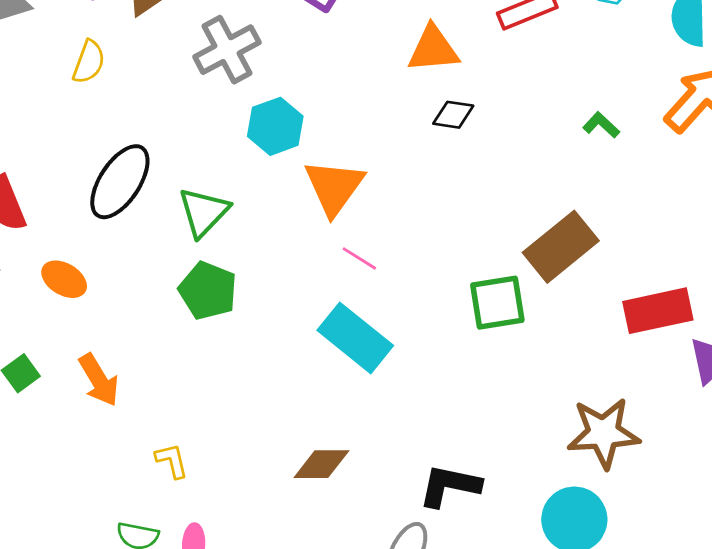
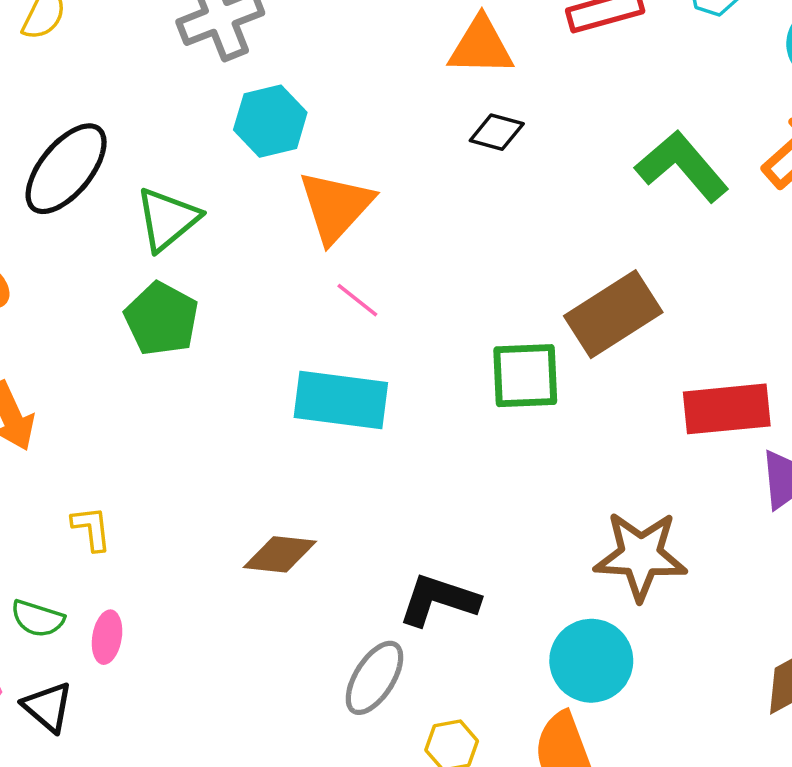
green L-shape: (601, 125) -> (682, 166), size x2.0
cyan rectangle: (355, 338) -> (341, 400), turned -38

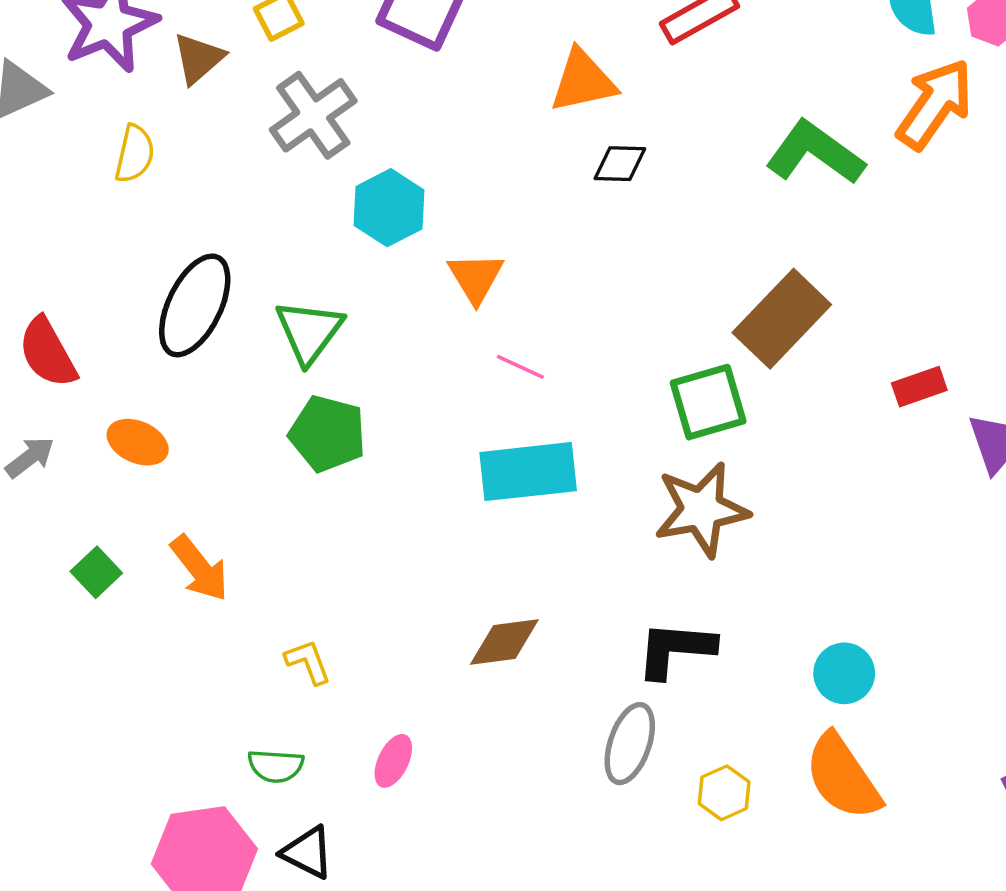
orange triangle: (336, 206) -> (476, 278), size x0.7
red rectangle: (727, 409) -> (919, 387), size x0.6
brown star: (641, 556) -> (701, 510), moved
pink ellipse: (107, 637) -> (393, 761), moved, turned 30
cyan circle: (591, 661) -> (844, 673), size x0.7

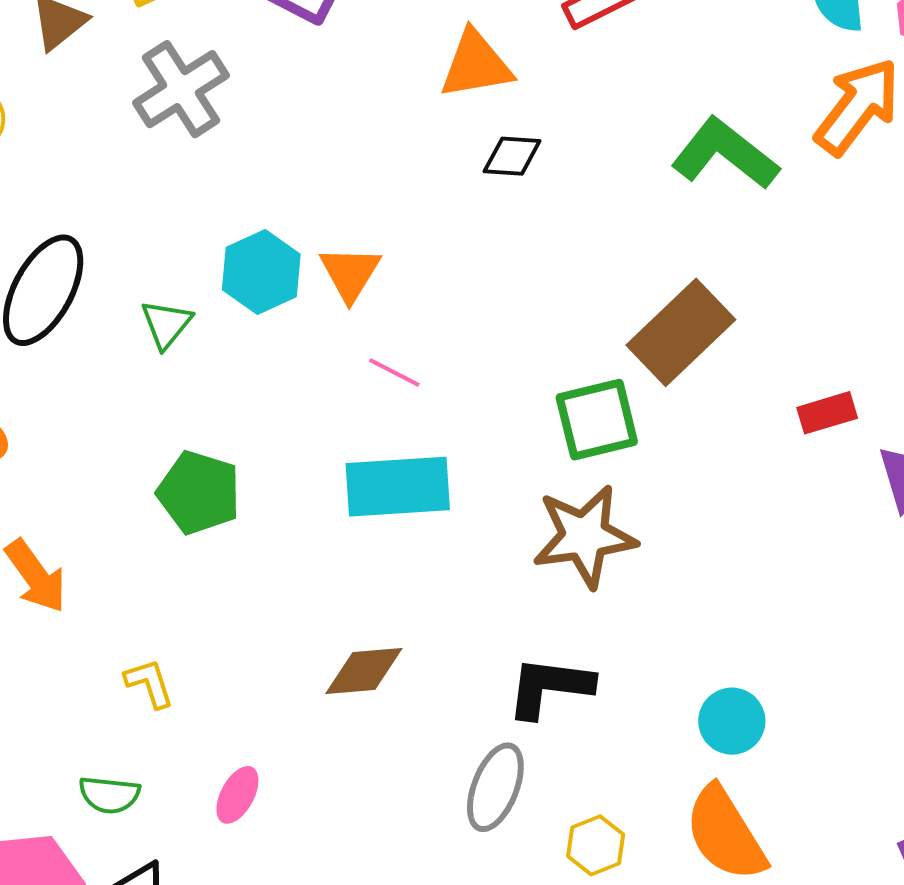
cyan hexagon: (389, 208) -> (261, 272), moved
green triangle: (309, 332) -> (166, 324), size x0.7
green pentagon: (328, 434) -> (199, 493), moved

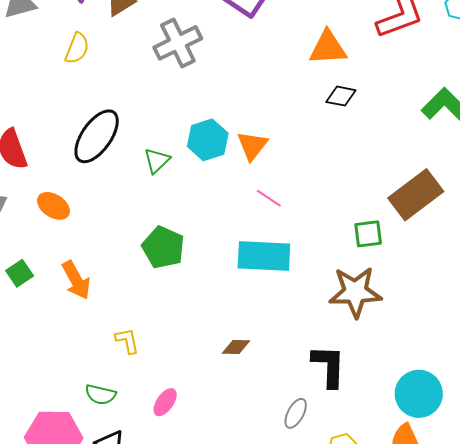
green square: (597, 420) -> (368, 234), size x0.7
brown diamond: (364, 671) -> (236, 347), size x0.7
black L-shape: (550, 687) -> (329, 366), turned 78
cyan circle: (732, 721) -> (419, 394), size x1.4
gray ellipse: (495, 787) -> (296, 413), size x0.7

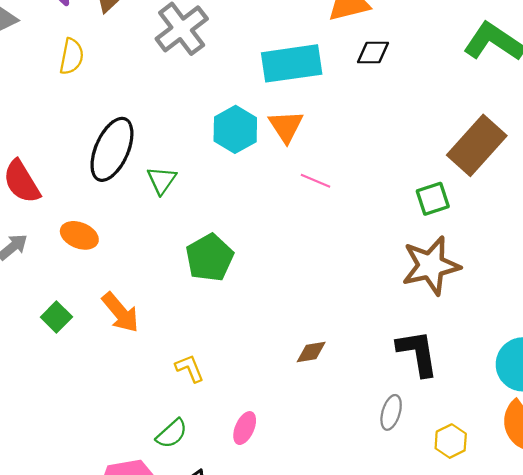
green triangle: (157, 161) -> (162, 180), moved
green pentagon: (163, 247) -> (209, 258), turned 30
cyan rectangle: (264, 256) -> (292, 63), moved
green semicircle: (101, 395) -> (172, 434), turned -44

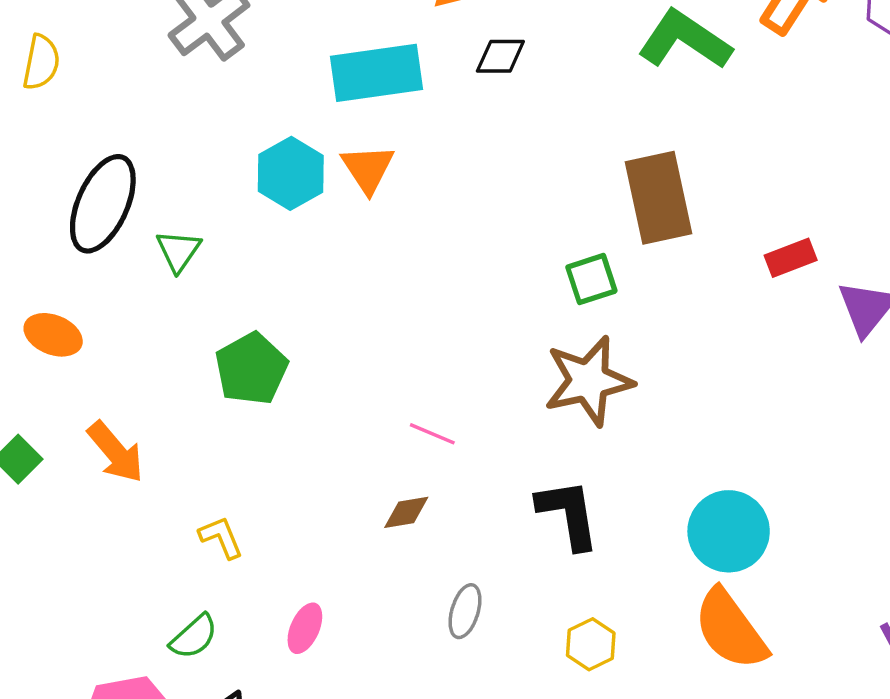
brown rectangle: (477, 145) -> (658, 198), turned -54
pink line: (315, 181) -> (432, 434), moved
gray ellipse: (391, 412) -> (465, 611), moved
yellow hexagon: (451, 441) -> (591, 644), moved

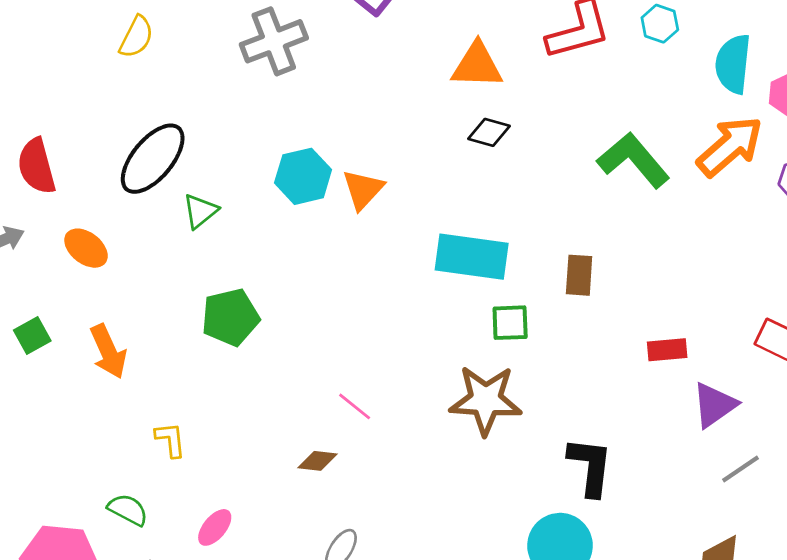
cyan rectangle: (376, 73) -> (472, 257), moved
brown rectangle: (658, 198) -> (579, 275), size x0.6
black L-shape: (568, 514) -> (590, 467), moved
green semicircle: (194, 637) -> (128, 510), turned -126

